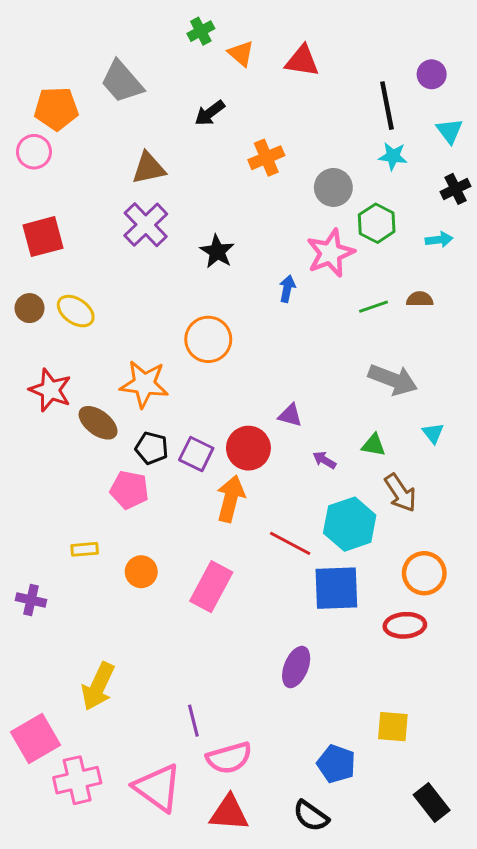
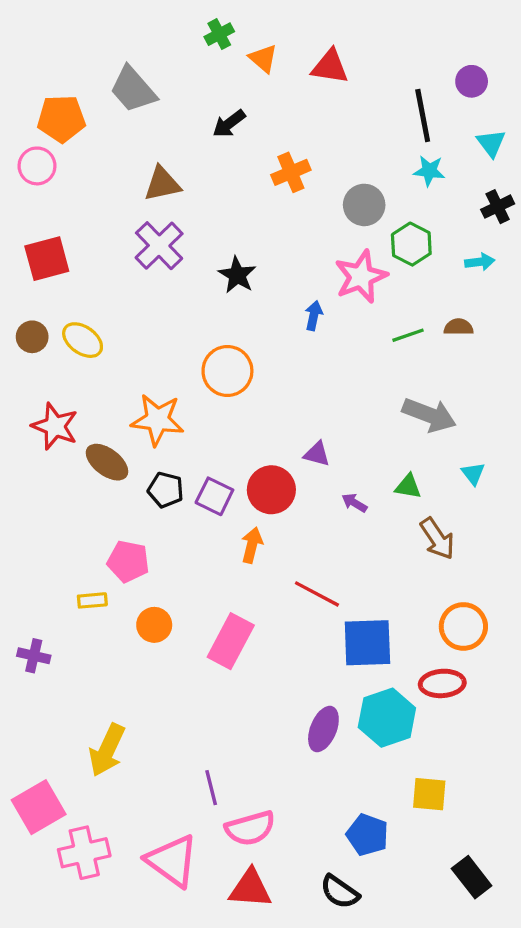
pink pentagon: (129, 490) -> (128, 561), moved
orange arrow: (231, 499) -> (252, 545), size x0.7
cyan hexagon: (350, 524) -> (387, 718), moved

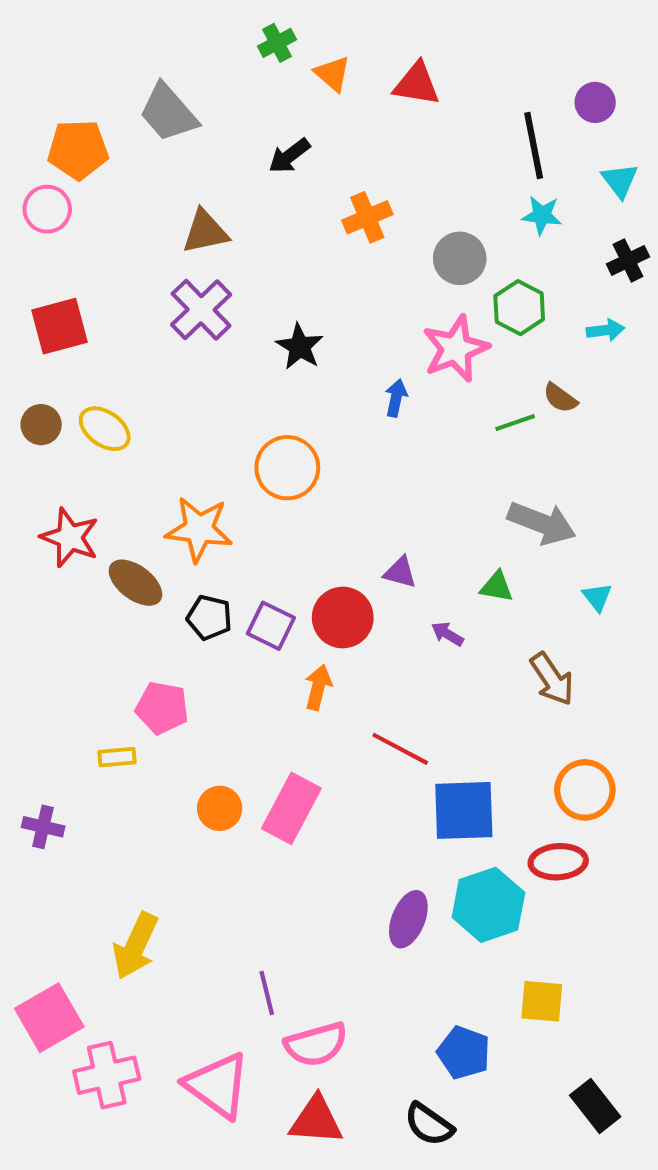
brown semicircle: (459, 327) -> (560, 398), moved, turned -144
green triangle: (408, 487) -> (497, 587), moved
orange circle: (154, 625) -> (220, 808), moved

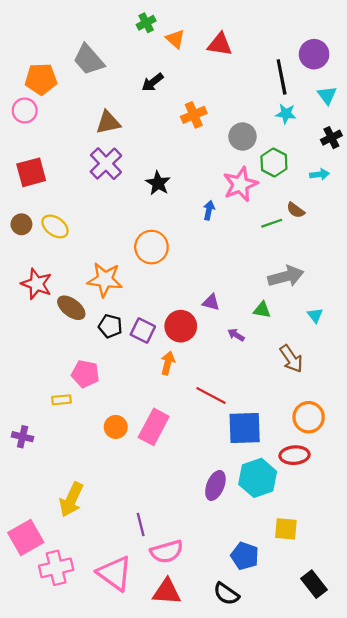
purple circle: (595, 102) -> (314, 54), size x1.4
gray arrow: (542, 523) -> (286, 276), turned -36

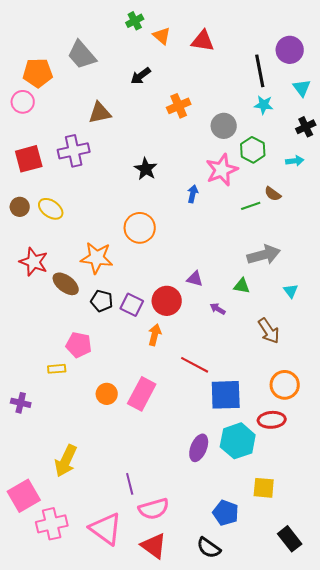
purple cross: (106, 164) -> (74, 151), moved, turned 32
red triangle: (167, 592) -> (154, 546), turned 32

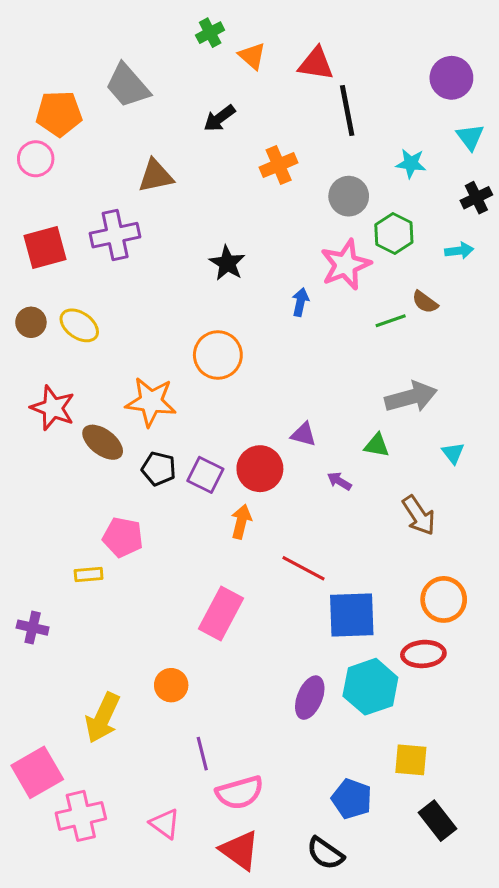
black line: (260, 71) -> (347, 110), moved
orange circle: (107, 394) -> (171, 685), moved
pink triangle: (106, 529) -> (165, 824), size x0.6
black rectangle: (290, 539) -> (437, 821), moved

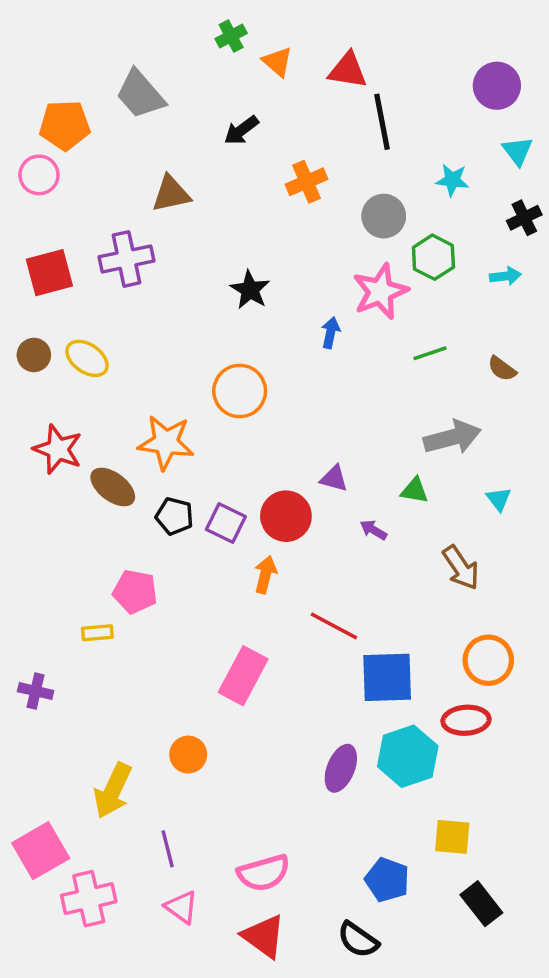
brown semicircle: (425, 302) -> (502, 369), moved
purple line: (202, 754) -> (168, 849), moved

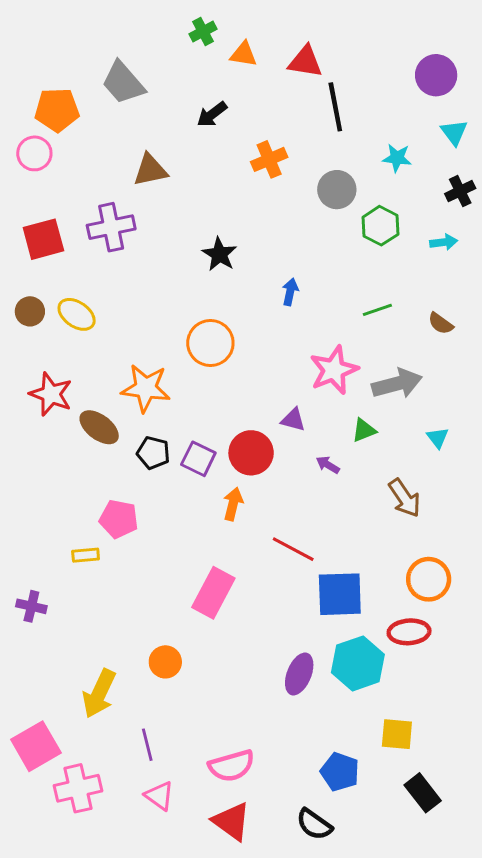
orange triangle: (277, 62) -> (244, 54), turned -32
pink star: (380, 292) -> (334, 370), moved
green triangle: (415, 490) -> (364, 430), turned -32

